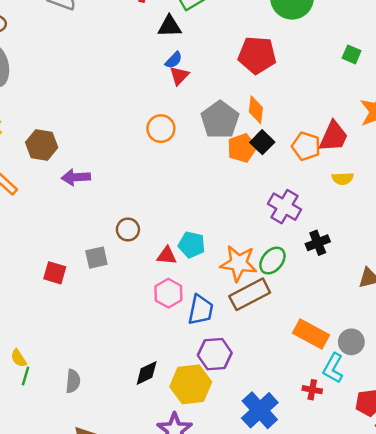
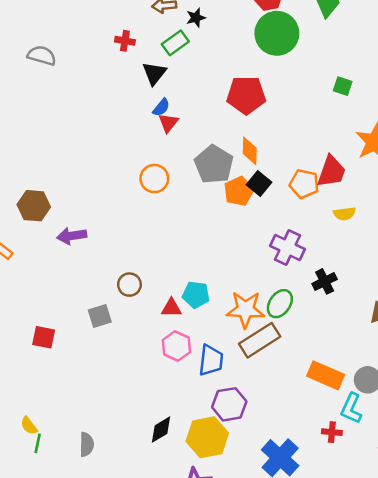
black triangle: (170, 26) -> (154, 73), turned -45
red square: (55, 273) -> (44, 337), moved

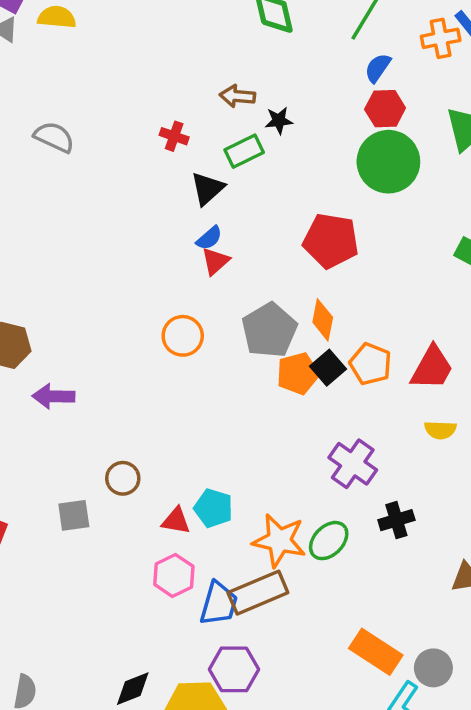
orange pentagon: (304, 184) -> (370, 364), moved
brown rectangle: (260, 340) -> (258, 593), moved

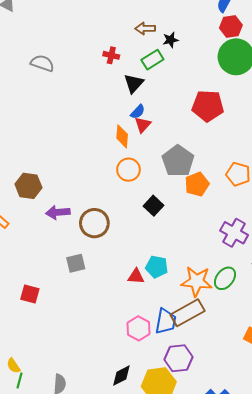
orange diamond: (323, 320) -> (122, 136), moved
black square: (328, 368) -> (153, 206), moved
brown circle: (123, 478) -> (94, 223), moved, size x1.5
gray square: (74, 515) -> (76, 263), moved
pink hexagon: (174, 575) -> (139, 328), moved

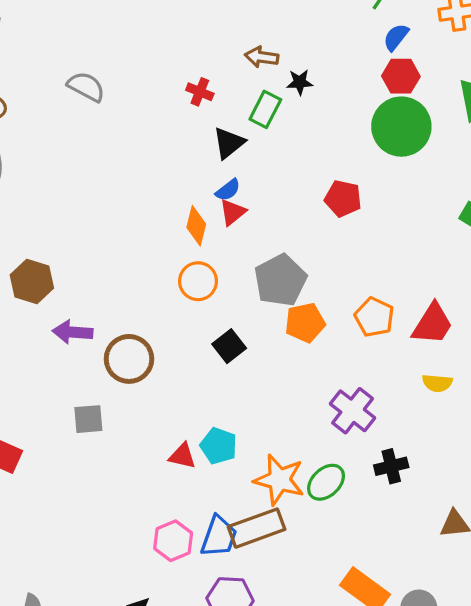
green rectangle: (152, 60) -> (265, 109), turned -40
red pentagon: (208, 106) -> (343, 199), size x0.7

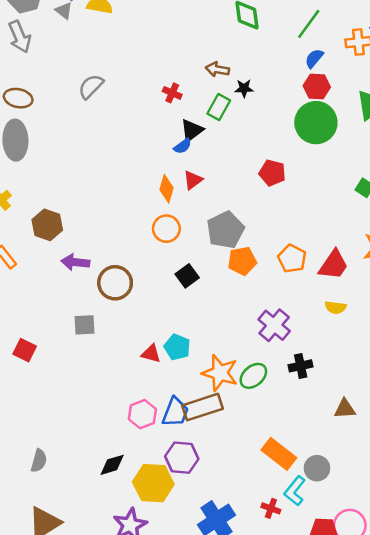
gray semicircle: (86, 87) -> (91, 87), turned -76
blue semicircle: (228, 190) -> (183, 146), moved

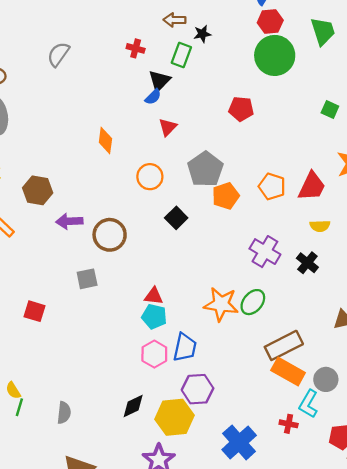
orange diamond: (166, 189) -> (105, 140), moved
cyan pentagon: (177, 347) -> (154, 317), moved
black cross: (301, 366) -> (307, 263), moved, turned -30
brown rectangle: (202, 407) -> (284, 345), moved

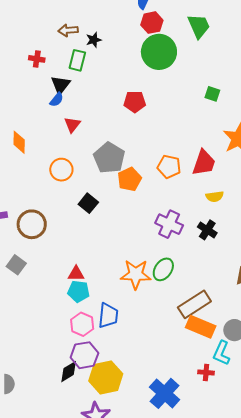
gray square: (87, 279) -> (16, 265), turned -36
purple hexagon: (198, 389) -> (84, 355), moved

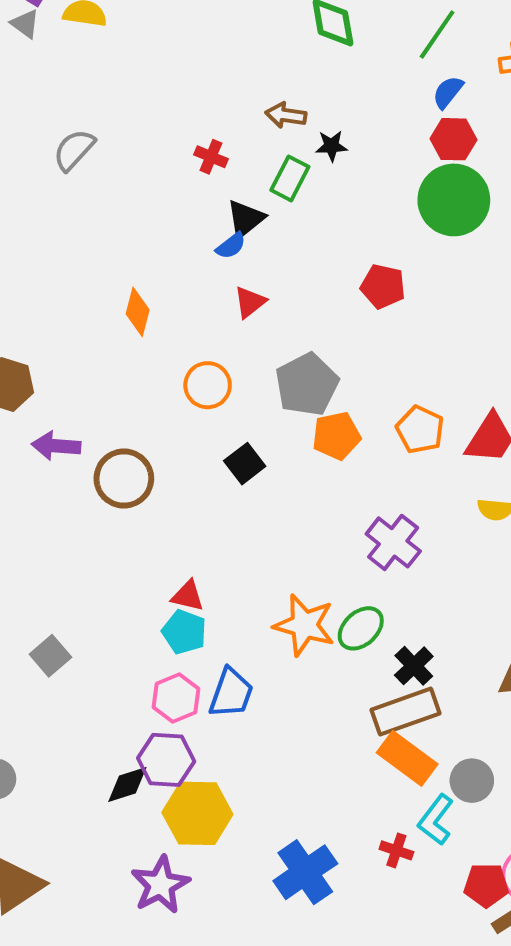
black cross: (207, 230) -> (414, 666), moved
gray square: (16, 265) -> (50, 656), moved

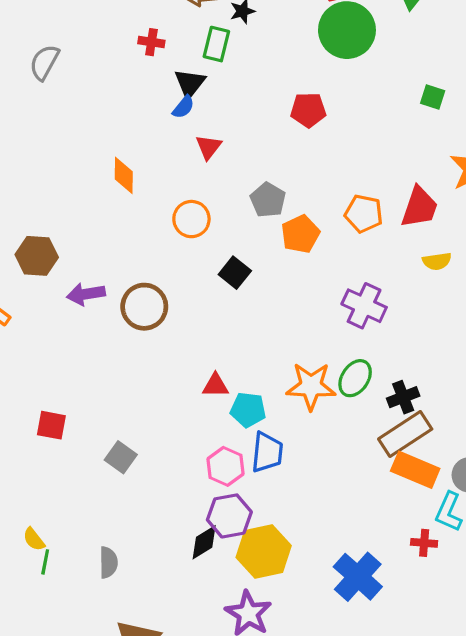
gray pentagon: (307, 384) -> (268, 200), size x0.7
cyan pentagon: (184, 632) -> (248, 410), moved
black cross: (414, 666) -> (403, 397), turned 36

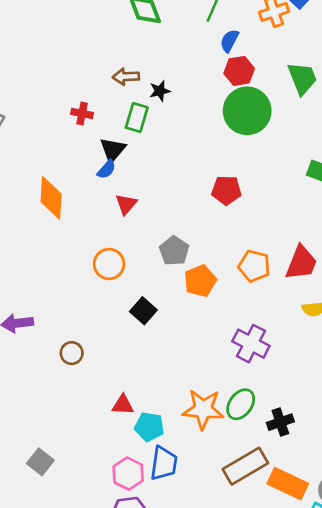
red pentagon: (308, 110) -> (226, 190), moved
orange diamond: (124, 175) -> (51, 198), moved, size x1.4
brown circle: (144, 307) -> (72, 353), moved, size x0.6
brown rectangle: (405, 434) -> (245, 466), moved

